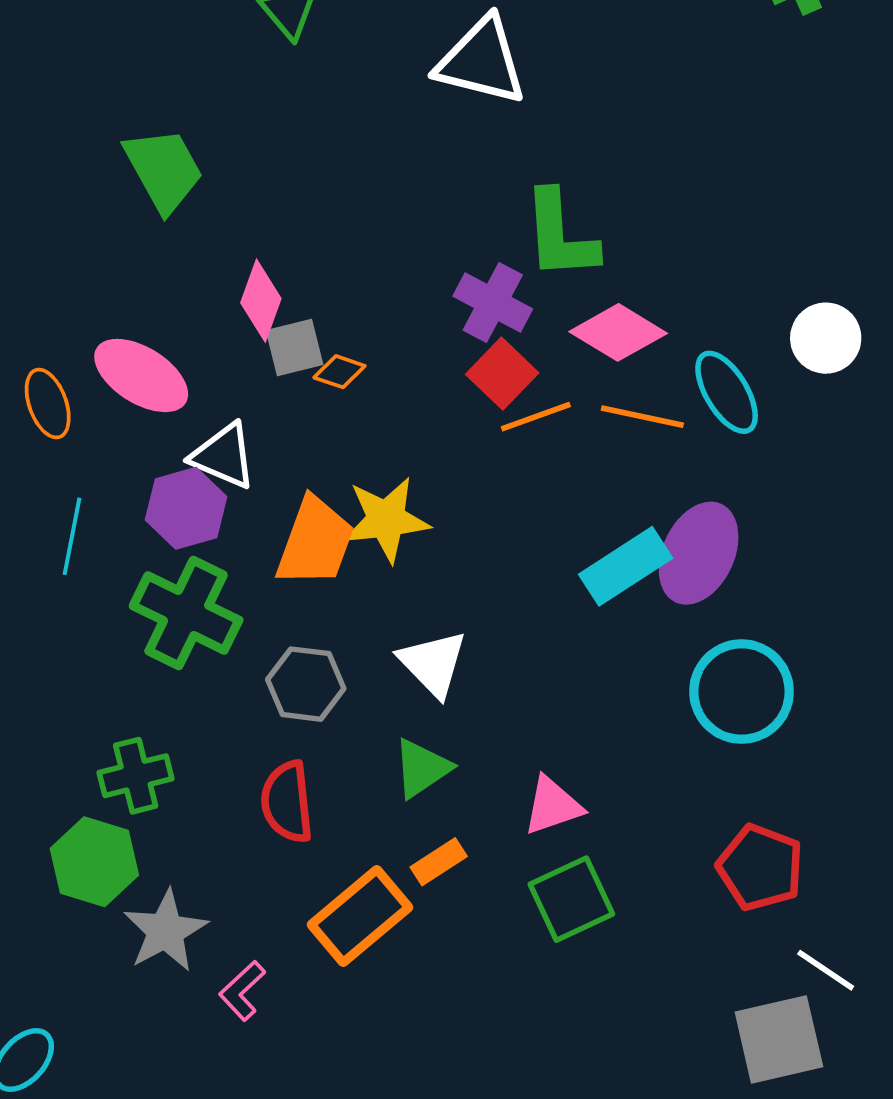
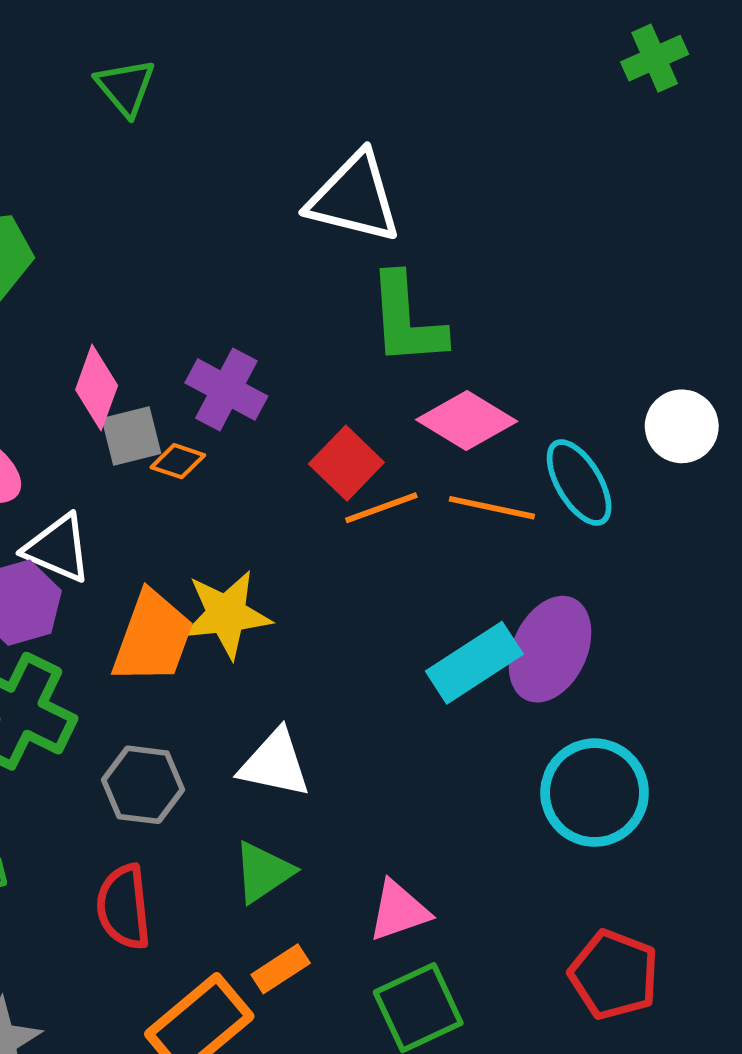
white triangle: (482, 61) -> (354, 198), moved
purple cross: (493, 303) -> (226, 389), moved
white triangle: (433, 663) -> (275, 763), turned -34

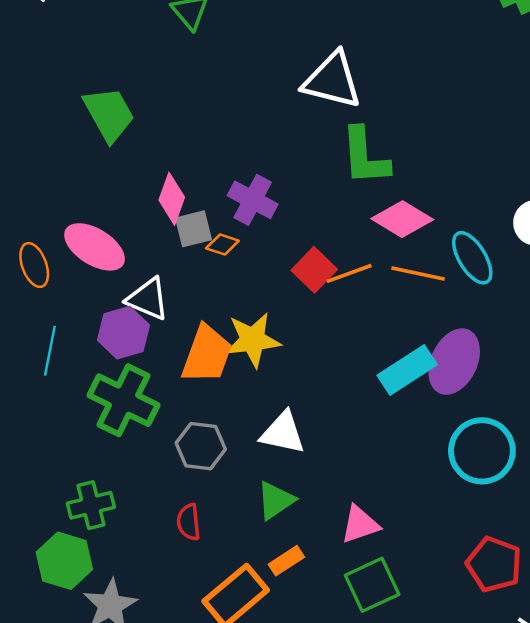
red square: (346, 463) -> (314, 270), moved
red semicircle: (124, 907) -> (189, 522), size x0.7

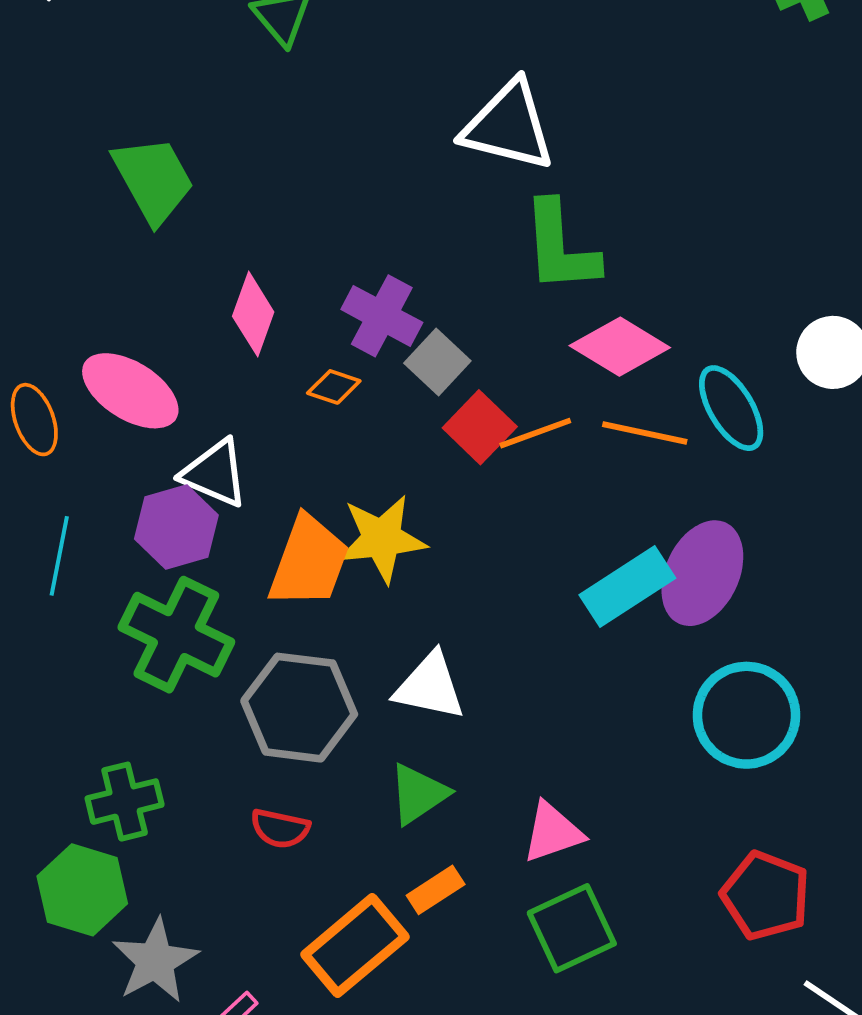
gray square: (193, 229) -> (437, 362), moved, turned -33
gray hexagon: (201, 446) -> (299, 708), size x1.4
red semicircle: (189, 522) -> (280, 828), turned -72

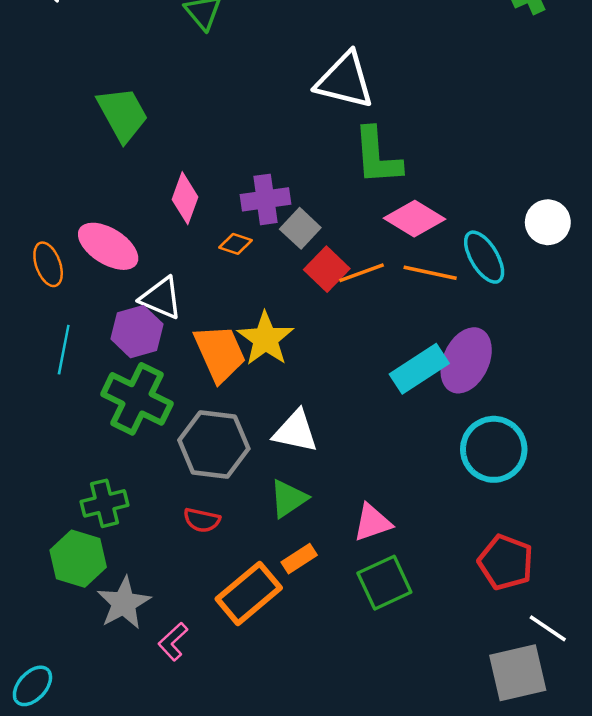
purple cross: (382, 316) -> (265, 199), turned -36
yellow star: (382, 539) -> (265, 339), turned -30
orange trapezoid: (309, 562) -> (220, 353), turned -44

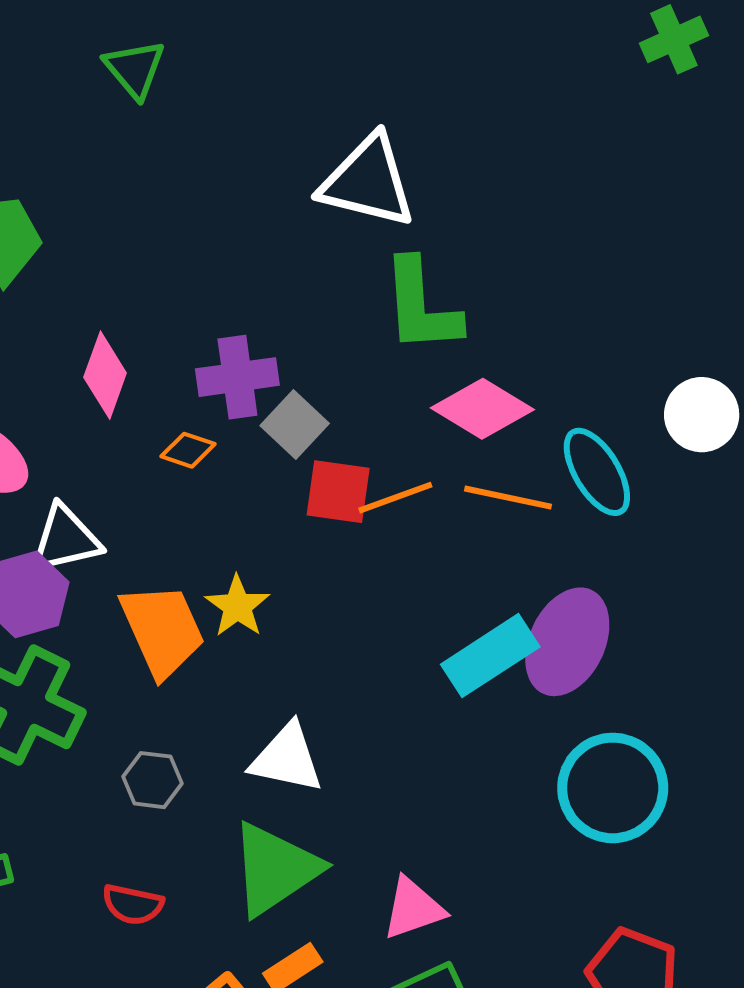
red square: (327, 269) -> (338, 492), turned -36
white triangle: (161, 298) -> (66, 539), turned -36
yellow star: (265, 339) -> (237, 606), size x0.7
gray hexagon: (214, 444) -> (152, 780), size x0.5
green triangle: (288, 499) -> (275, 869), size x1.5

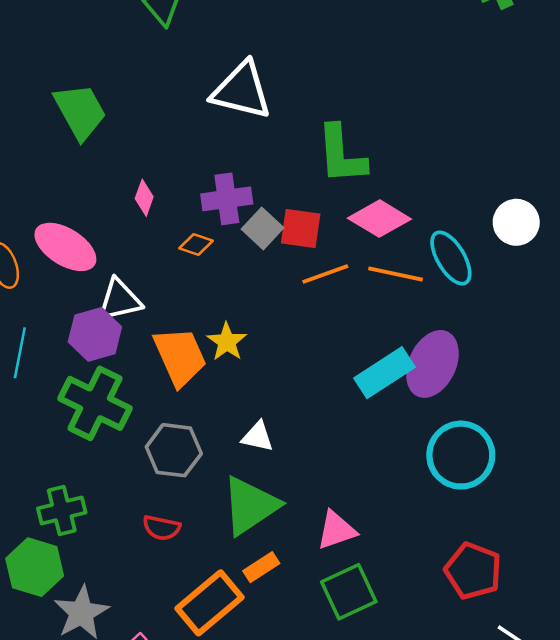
white triangle: (368, 182) -> (242, 90), moved
pink diamond: (105, 375) -> (144, 198), size x0.7
red square: (338, 492) -> (301, 228), moved
white triangle: (287, 758) -> (258, 437), size x0.7
gray hexagon: (152, 780) -> (174, 450), size x1.5

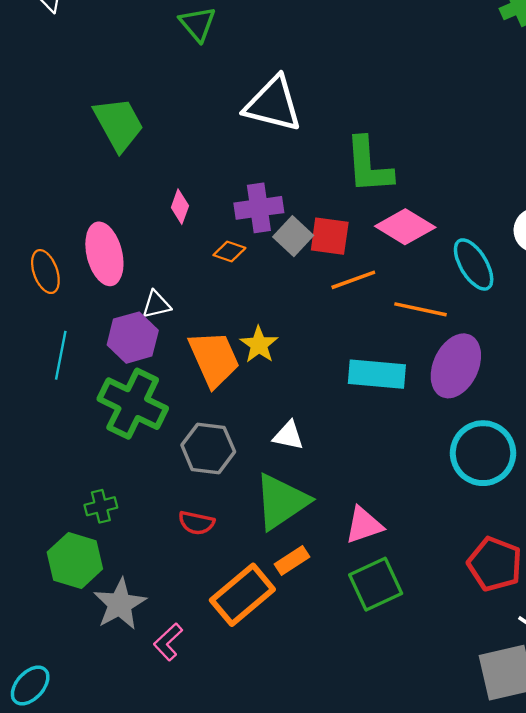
pink ellipse: (65, 247) -> (104, 254), turned 44
orange line: (396, 274) -> (420, 309), moved
white triangle: (120, 300) -> (156, 305), size x0.7
cyan rectangle: (384, 373) -> (377, 374), moved, turned 38
green cross: (62, 511) -> (101, 506), size x0.7

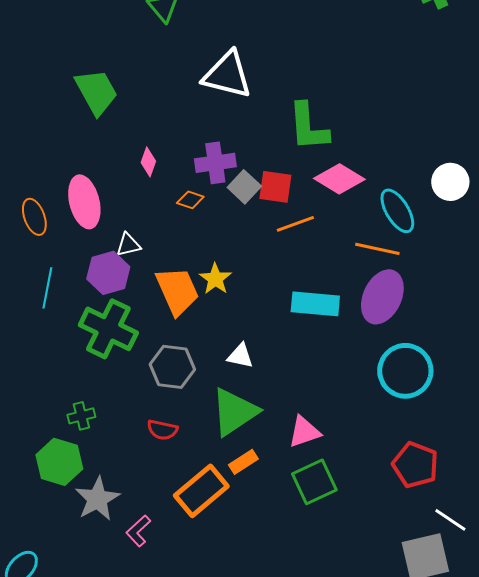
orange line: (420, 309) -> (377, 249), moved

